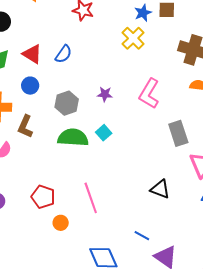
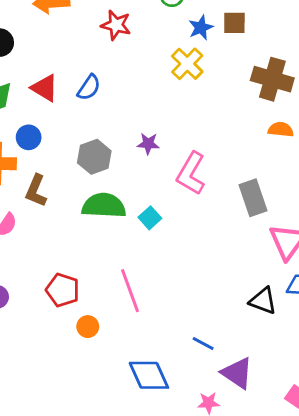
blue circle: (30, 86) -> (29, 137), moved
pink L-shape: (149, 94) -> (191, 173), moved
cyan square: (104, 133) -> (150, 218), moved
black triangle: (160, 189) -> (263, 301), moved

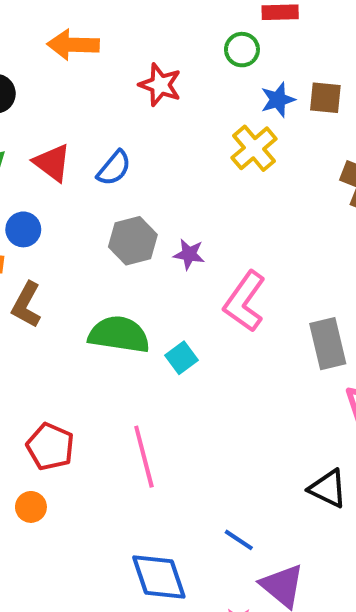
gray hexagon: (94, 157) -> (133, 241), moved
orange circle: (88, 327) -> (31, 507), moved

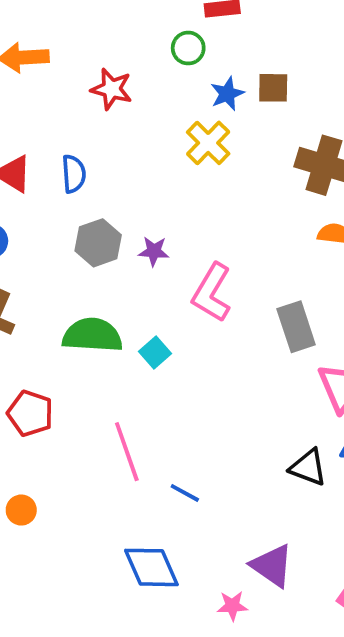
blue semicircle: (114, 168) -> (74, 174), turned -39
red pentagon: (50, 447) -> (30, 413), moved
blue line: (239, 540) -> (185, 493), moved

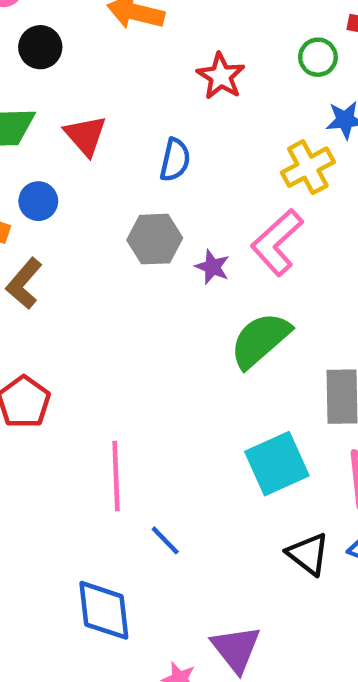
blue semicircle: (74, 174) -> (175, 160), moved
pink L-shape: (212, 293) -> (277, 242), moved
green semicircle: (92, 335) -> (260, 340), moved, turned -62
cyan square: (155, 353) -> (277, 464), moved, size x1.8

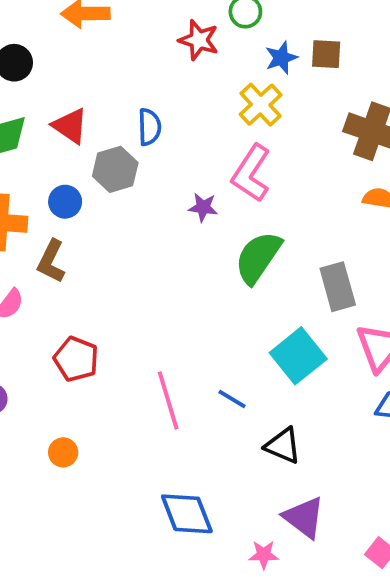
red star: (221, 76) -> (199, 40), moved
blue circle: (38, 201) -> (65, 202), moved
gray hexagon: (155, 239) -> (115, 169), moved
blue line: (165, 540) -> (232, 399), moved
black triangle: (308, 554) -> (283, 446), moved

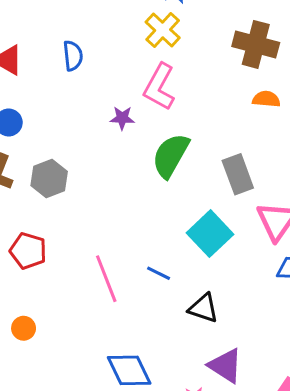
gray hexagon: (115, 169) -> (49, 178), moved

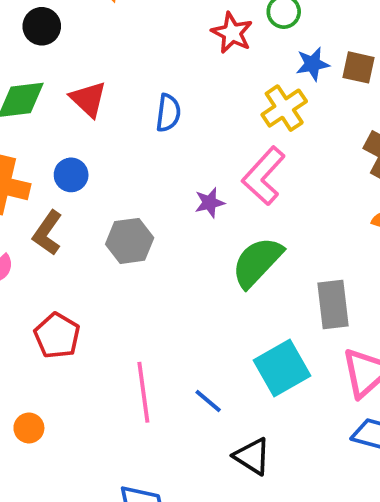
purple star: (122, 118) -> (210, 203), turned -30
gray hexagon: (49, 178) -> (130, 241), moved

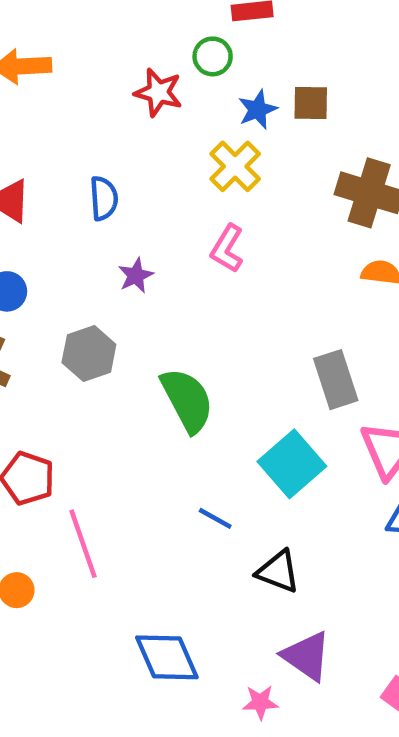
pink L-shape: (264, 176) -> (227, 249), size x0.7
purple star: (210, 203) -> (136, 276), moved
green semicircle: (257, 262) -> (187, 400), moved, turned 120
pink line: (143, 392) -> (83, 544), moved

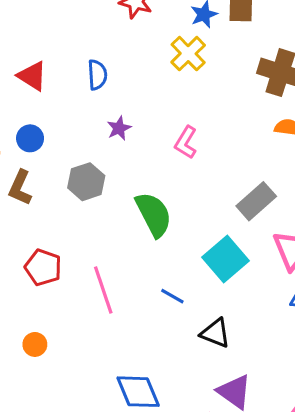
pink L-shape: (227, 249) -> (186, 142), moved
gray rectangle: (336, 380) -> (256, 201), turned 66
pink line: (83, 544) -> (103, 290), moved

